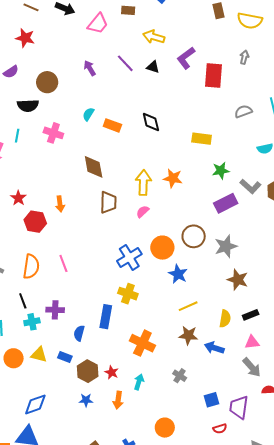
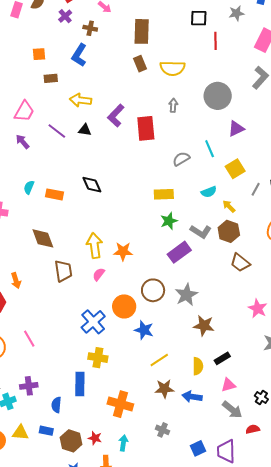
pink trapezoid: (98, 24) -> (24, 111), moved
yellow rectangle: (202, 139) -> (164, 194), moved
orange star: (173, 178) -> (123, 251), moved

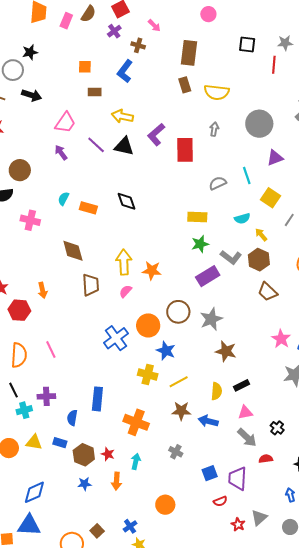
red line: (215, 41) -> (274, 65), moved
black triangle: (85, 130) -> (124, 146), size x1.5
yellow square: (235, 169) -> (271, 198), turned -30
yellow cross: (98, 358) -> (148, 374), moved

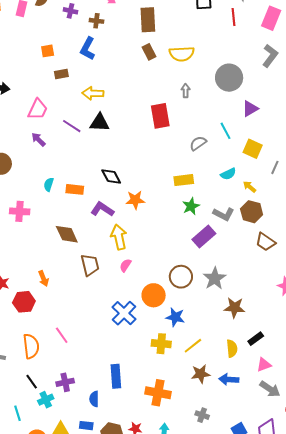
purple cross: (114, 31) -> (70, 11), turned -32
purple L-shape: (156, 135) -> (102, 209), moved, turned 85
orange star: (152, 271) -> (135, 200), moved

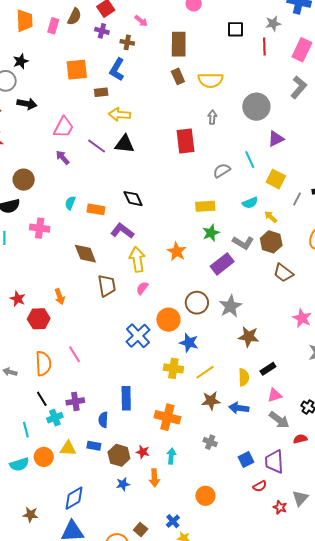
orange square: (48, 51) -> (77, 70), size x1.6
brown rectangle: (61, 74) -> (101, 92), moved
orange star: (135, 200) -> (177, 251), moved, turned 30

